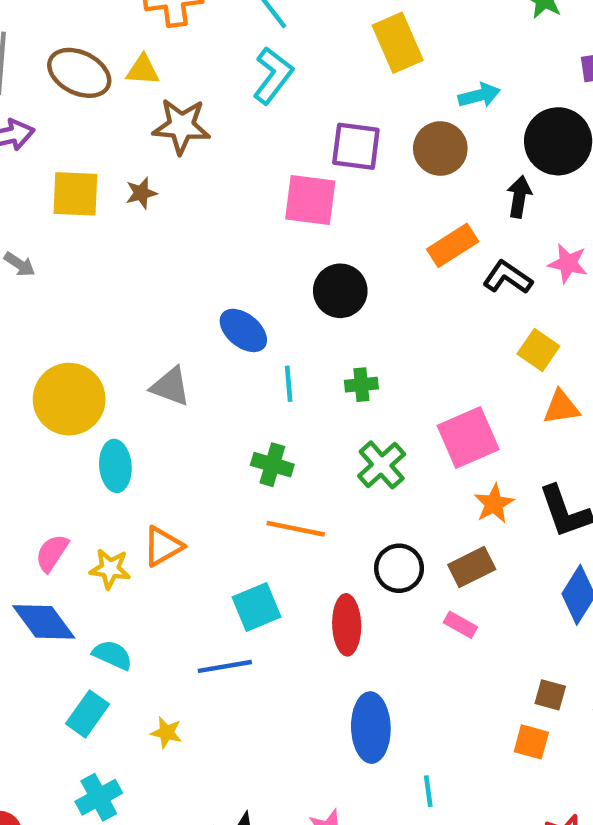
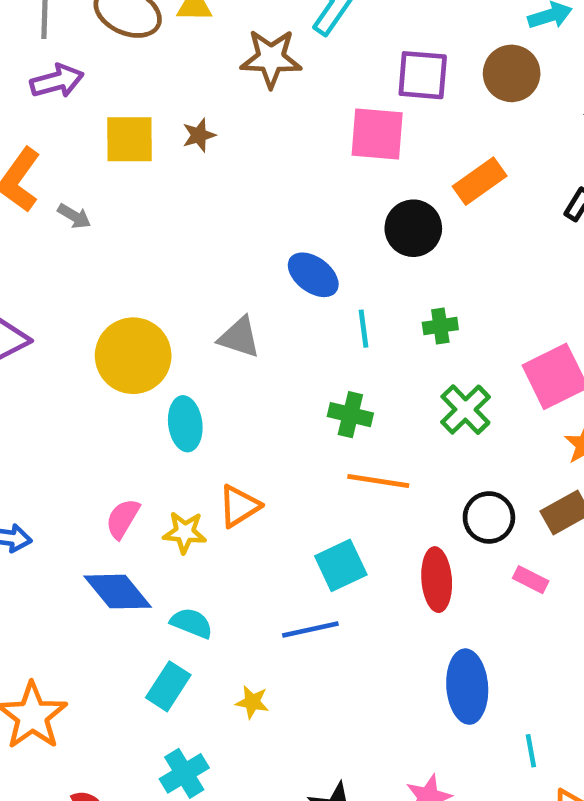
brown star: (181, 126) -> (271, 58), moved
orange rectangle: (453, 245) -> (480, 181), moved
pink rectangle: (460, 625) -> (531, 580), moved

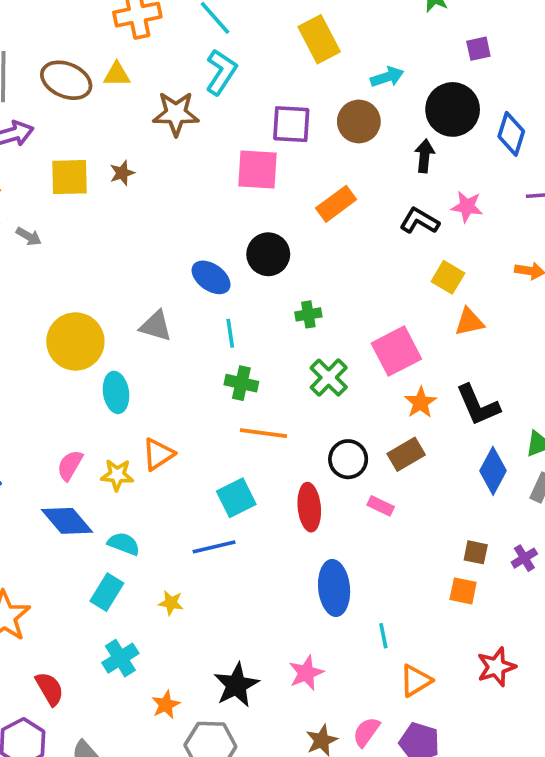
black circle: (413, 228) -> (268, 254), moved
cyan line: (363, 329) -> (230, 333), moved

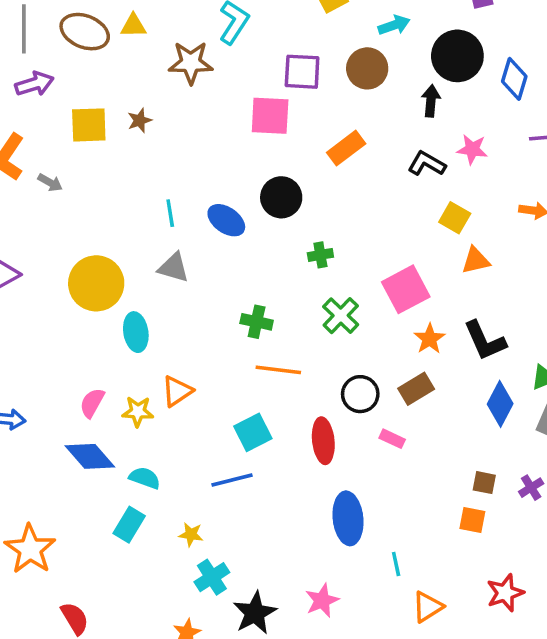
cyan line: (230, 333) -> (170, 213), moved
cyan cross: (120, 658) -> (212, 577), moved

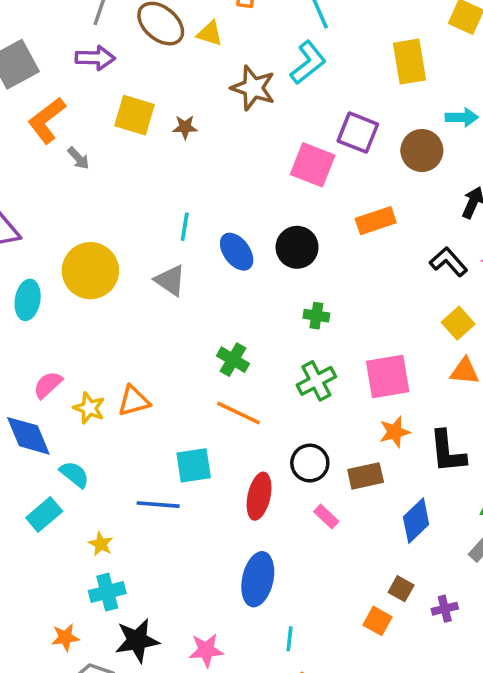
cyan ellipse: (136, 332) -> (28, 300), moved
blue diamond: (500, 404) -> (416, 521), moved

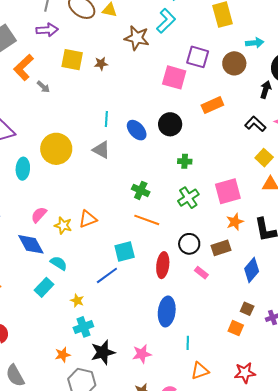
blue line: (158, 505) -> (107, 275), turned -35

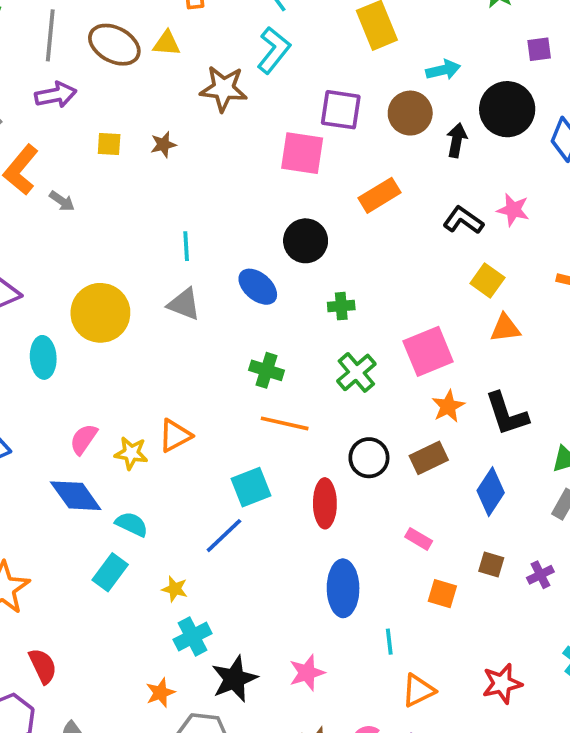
yellow square: (72, 60) -> (109, 144), size x0.6
black arrow: (266, 90) -> (457, 140), moved
blue ellipse: (137, 130) -> (258, 287), moved
pink rectangle: (201, 273) -> (419, 539), moved
orange square: (236, 328) -> (442, 594), moved

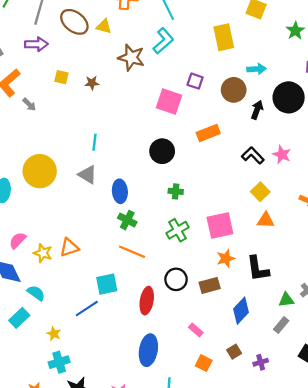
purple square: (341, 110) -> (195, 81), size x0.7
blue ellipse: (258, 287) -> (120, 191), moved, turned 35
brown square: (491, 565) -> (234, 352), turned 32

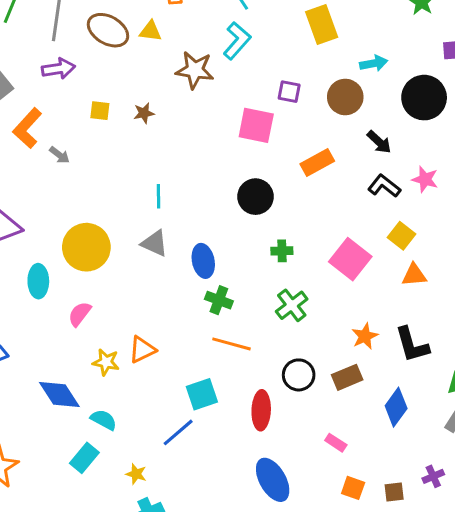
black arrow: (257, 110) -> (379, 142), moved, turned 120
pink square: (220, 226) -> (350, 259), moved, turned -32
pink semicircle: (18, 240) -> (80, 314), moved
blue ellipse: (148, 350) -> (273, 480), turned -32
brown square: (234, 352) -> (394, 492), moved, turned 32

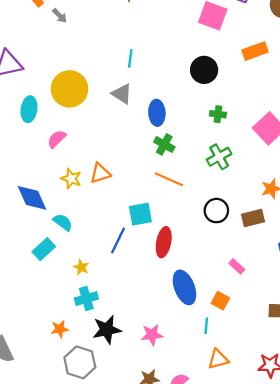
red ellipse: (261, 410) -> (164, 242), moved
blue line: (178, 432) -> (118, 240), turned -32
orange square: (353, 488) -> (220, 301), moved

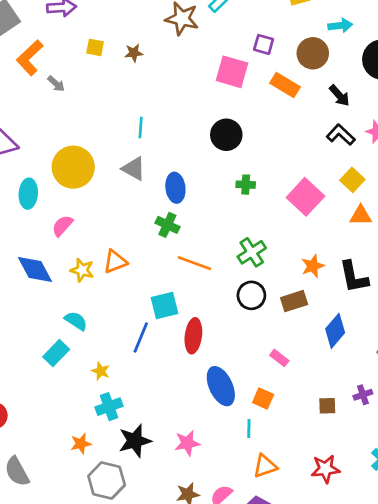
orange rectangle: (255, 51) -> (285, 85), moved, turned 55
green cross: (164, 144) -> (167, 225), moved
green cross: (219, 157) -> (252, 252), moved
blue diamond: (32, 198) -> (35, 269), moved

